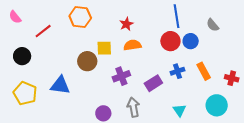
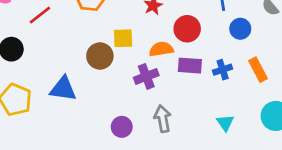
red circle: (170, 41) -> (187, 29), moved
orange semicircle: (132, 45) -> (161, 49), moved
purple rectangle: (153, 83) -> (190, 66), moved, turned 36

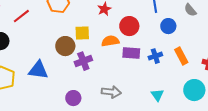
purple cross: (146, 76) -> (83, 61), moved
gray arrow: (163, 119) -> (111, 92), turned 108
purple circle: (122, 127) -> (73, 98), moved

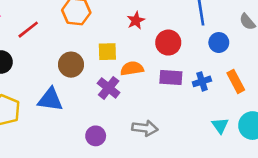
orange semicircle: (110, 41) -> (132, 68), moved
brown circle: (65, 46) -> (71, 65), moved
purple cross: (83, 61) -> (109, 88), turned -30
cyan triangle: (157, 95) -> (220, 126), moved

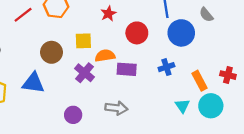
red line: (28, 30) -> (23, 15), moved
blue circle: (219, 43) -> (181, 33), size x1.5
purple rectangle: (171, 78) -> (127, 69), moved
orange rectangle: (236, 81) -> (199, 81), moved

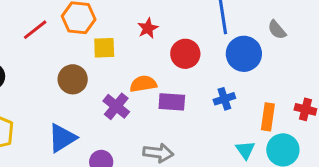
yellow square: (83, 41) -> (104, 48), moved
orange rectangle: (199, 81) -> (268, 117), turned 36
blue triangle: (33, 83) -> (62, 138), moved, turned -40

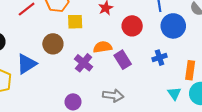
purple rectangle: (172, 102) -> (123, 60), turned 54
blue triangle: (62, 138) -> (27, 64), moved

